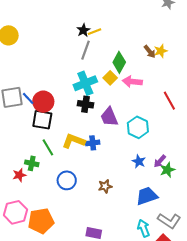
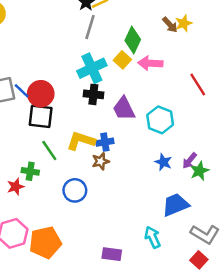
brown star: (105, 186) -> (101, 161), moved
cyan arrow: (144, 228) -> (153, 237), moved

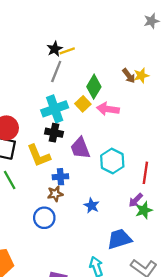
red line: (198, 84) -> (145, 173), moved, turned 35
yellow L-shape: (81, 141) -> (39, 156), moved, turned -135
blue star: (163, 162) -> (92, 206), moved
blue circle: (75, 190) -> (44, 218), moved

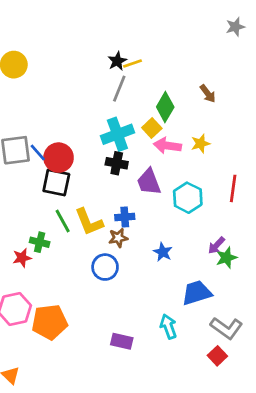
yellow star: (141, 76) -> (200, 144), moved
pink arrow: (108, 109) -> (167, 146), moved
yellow L-shape: (39, 156) -> (89, 222), moved
red line: (145, 173) -> (233, 188), moved

